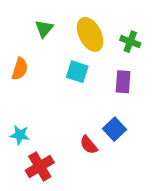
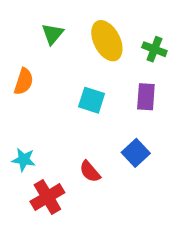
cyan square: (77, 72) -> (92, 100), moved
red semicircle: (89, 145) -> (90, 172), moved

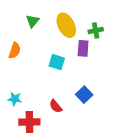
green cross: (154, 49) -> (96, 30), turned -32
purple rectangle: (146, 97) -> (83, 48), moved
red cross: (47, 197) -> (29, 122), turned 30

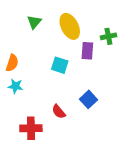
green cross: (96, 30) -> (108, 36), moved
orange semicircle: (15, 50) -> (12, 63), moved
cyan star: (15, 99) -> (15, 86), moved

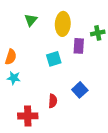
yellow ellipse: (70, 26) -> (63, 24), turned 30
cyan square: (60, 65) -> (54, 59), turned -35
red semicircle: (59, 112) -> (53, 101), turned -136

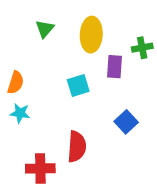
blue square: (80, 90) -> (126, 122), moved
red semicircle: (53, 101) -> (77, 147), size x1.5

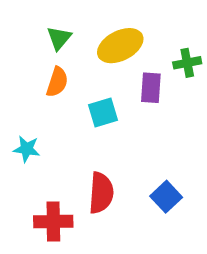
yellow ellipse: (91, 35) -> (120, 46), turned 60
orange semicircle: (16, 83) -> (57, 82), moved
blue square: (126, 122) -> (166, 197), moved

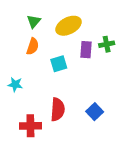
green cross: (187, 63) -> (107, 44), moved

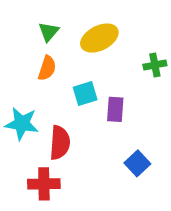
purple rectangle: (86, 50) -> (115, 109), moved
cyan star: (15, 84) -> (22, 124), size x1.5
red semicircle: (58, 109) -> (60, 143), moved

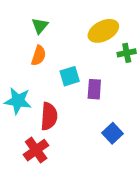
yellow ellipse: (99, 38) -> (103, 31), moved
red cross: (44, 184) -> (36, 150), turned -35

